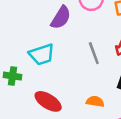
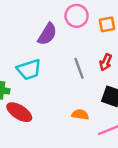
red ellipse: (48, 101) -> (19, 112), moved

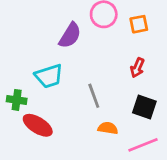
gray line: (79, 68) -> (94, 96), moved

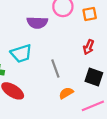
purple semicircle: (70, 35) -> (37, 23), turned 60
orange semicircle: (108, 128) -> (66, 93), turned -40

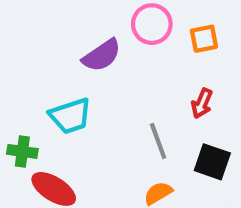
purple semicircle: (37, 23) -> (102, 55), turned -36
gray line: (55, 68) -> (158, 141), moved

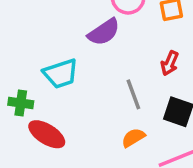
purple semicircle: (102, 55) -> (104, 32), moved

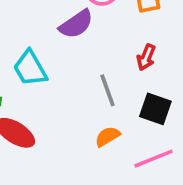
cyan trapezoid: (61, 74) -> (30, 68), turned 78

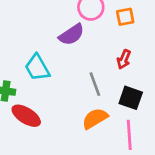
orange semicircle: (107, 136) -> (95, 118), size x1.4
pink line: (153, 159) -> (129, 135), turned -72

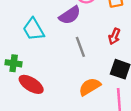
cyan trapezoid: (37, 68) -> (33, 29), moved
gray line: (95, 84) -> (80, 47), moved

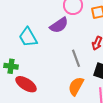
gray line: (80, 47) -> (76, 58), moved
orange semicircle: (90, 87) -> (76, 86), turned -30

